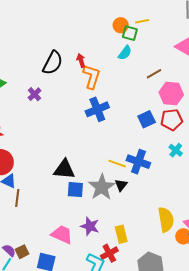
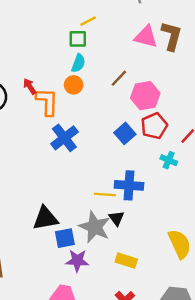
orange circle: (121, 25) -> (74, 85), moved
purple star: (90, 226) -> (77, 261), moved
yellow rectangle: (121, 234) -> (126, 261), moved, turned -42

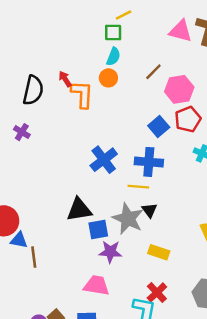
blue cross: (64, 138) -> (104, 160), moved
blue cross: (129, 185) -> (149, 162), moved

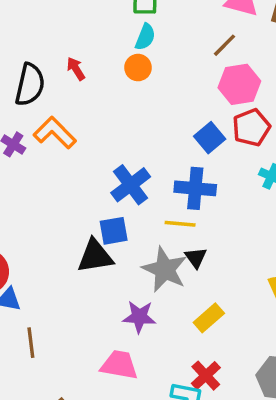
brown line: (153, 72) -> (225, 45), moved
orange L-shape: (82, 94) -> (55, 133), moved, turned -48
blue square: (98, 230) -> (114, 231), moved
yellow rectangle: (159, 252) -> (209, 318), turned -60
brown line: (34, 257) -> (31, 343), moved

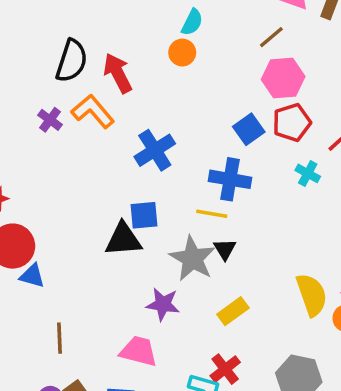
red arrow: (76, 69) -> (118, 73), moved, size x1.6
blue cross: (131, 185) -> (155, 150), moved
brown line: (31, 343) -> (59, 338), moved

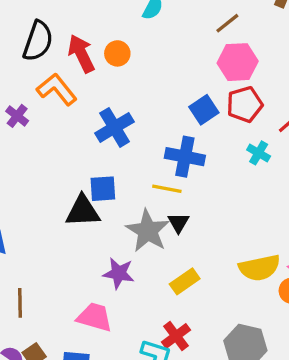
orange circle: (182, 53) -> (117, 53), moved
purple cross: (50, 120) -> (17, 116), moved
yellow semicircle: (312, 295) -> (259, 268), turned 96

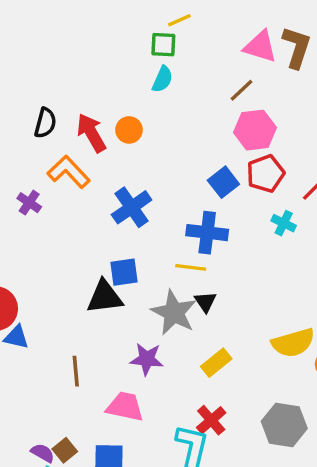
black semicircle: (38, 41) -> (45, 123), size x0.7
brown line: (20, 303) -> (76, 371), moved

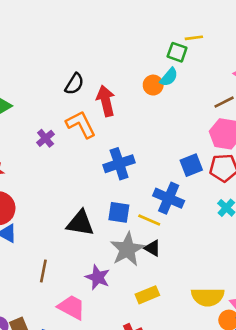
orange circle: (129, 130) -> (153, 85), moved
blue square: (124, 272) -> (119, 212), moved
black triangle: (205, 302) -> (152, 248), turned -42

